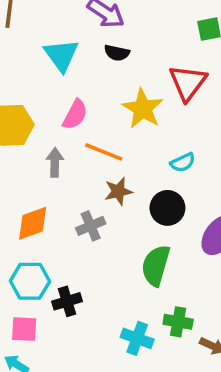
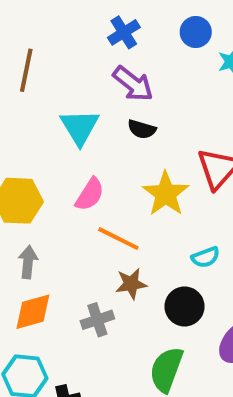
gray arrow: (55, 162) -> (28, 262), moved

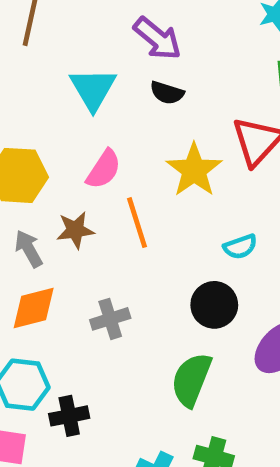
orange line: (118, 239) -> (137, 223), turned 45
gray arrow: (28, 262) -> (29, 249), turned -36
brown star: (131, 284) -> (75, 230), moved

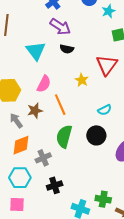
yellow star: (194, 170) -> (82, 80), size x0.6
gray cross: (110, 319) -> (43, 158), moved
green semicircle: (191, 380) -> (64, 136), moved
black cross: (69, 416) -> (55, 185), moved

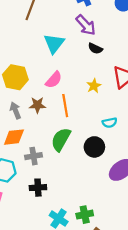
black semicircle: (67, 49) -> (95, 48), moved
green cross: (103, 199) -> (85, 215), turned -35

